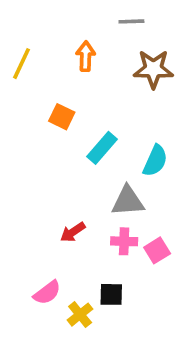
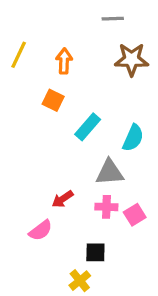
orange arrow: (86, 56) -> (64, 61), moved
pink semicircle: (47, 293) -> (41, 230), moved
yellow cross: (80, 315) -> (80, 281), moved

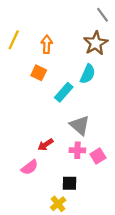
gray line: (113, 19) -> (102, 15), moved, turned 56
brown star: (132, 59) -> (96, 43), turned -30
cyan semicircle: (133, 138) -> (88, 74), moved
gray triangle: (110, 172) -> (80, 125), turned 45

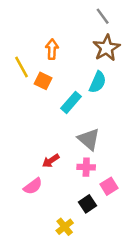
gray line: (102, 15) -> (103, 16), moved
yellow line: (14, 40) -> (22, 67), moved, turned -54
pink square: (98, 156) -> (109, 186), moved
black square: (69, 183) -> (87, 204), moved, turned -35

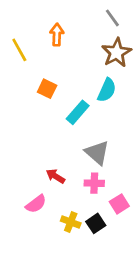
orange arrow: (52, 49) -> (57, 35), moved
yellow line: (22, 67) -> (19, 50), moved
red arrow: (51, 161) -> (55, 176), turned 66
yellow cross: (65, 227) -> (71, 222), moved, turned -30

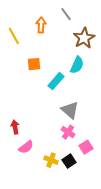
gray line: (112, 18) -> (66, 14), moved
orange square: (47, 89) -> (34, 64), turned -32
red arrow: (55, 176) -> (15, 127), moved, turned 48
pink cross: (94, 183) -> (68, 132), turned 32

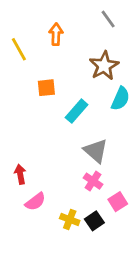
gray line: (66, 14) -> (108, 19), moved
brown star: (84, 38) -> (104, 66), moved
cyan semicircle: (77, 65) -> (120, 99), moved

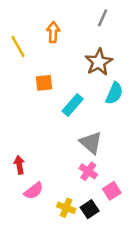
gray line: (108, 19) -> (103, 18), turned 60

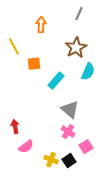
yellow line: (18, 46) -> (14, 47), moved

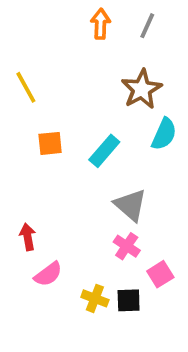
orange arrow: (41, 25) -> (101, 24), moved
orange square: (34, 64) -> (50, 143), moved
black square: (69, 161) -> (129, 300), turned 32

